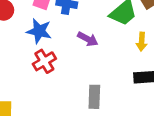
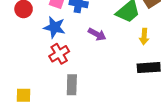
gray rectangle: (94, 97) -> (72, 85), moved

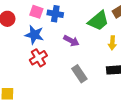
gray rectangle: (72, 85) -> (79, 74), moved, turned -36

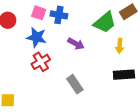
gray rectangle: (79, 74) -> (75, 84), moved

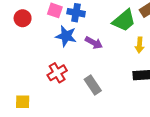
blue star: (37, 37) -> (66, 36), moved
red cross: (41, 62) -> (57, 73), moved

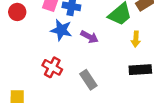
red cross: (57, 73) -> (52, 67), turned -30

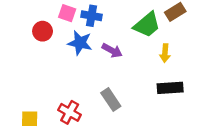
red circle: (17, 12) -> (43, 31), moved
red cross: (52, 67) -> (70, 112), moved

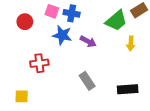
red circle: (43, 31) -> (25, 22), moved
black rectangle: (170, 88) -> (128, 89), moved
red cross: (70, 112) -> (39, 63), moved, turned -36

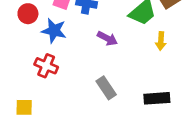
blue star: (62, 35) -> (54, 31), moved
red cross: (39, 63) -> (46, 66), turned 30

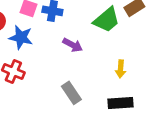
yellow arrow: (161, 41) -> (121, 69), moved

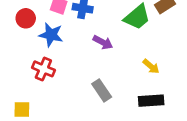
yellow arrow: (121, 69) -> (151, 66), turned -54

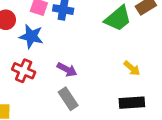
purple arrow: (103, 42) -> (67, 69), moved
gray rectangle: (102, 90) -> (68, 99), moved

